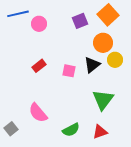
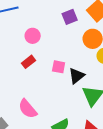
pink circle: (39, 24) -> (33, 36), moved
black triangle: (92, 65) -> (77, 76), moved

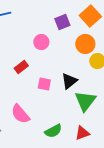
pink circle: (33, 36) -> (41, 42), moved
pink square: (59, 67) -> (44, 84), moved

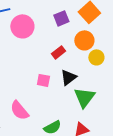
pink circle: (41, 42) -> (22, 26), moved, size x1.5
red rectangle: (21, 67) -> (58, 52), moved

